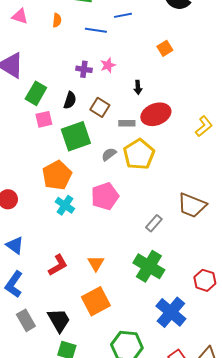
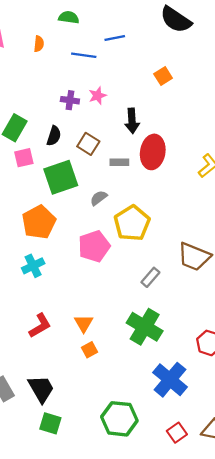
black arrow: (138, 87) -> (132, 121), size x1.5
red ellipse: (156, 114) -> (153, 152), turned -60
yellow pentagon: (139, 154) -> (132, 223), moved
cyan cross: (65, 205) -> (33, 266), moved, turned 30
orange square: (96, 301) -> (89, 350), moved, size x0.5

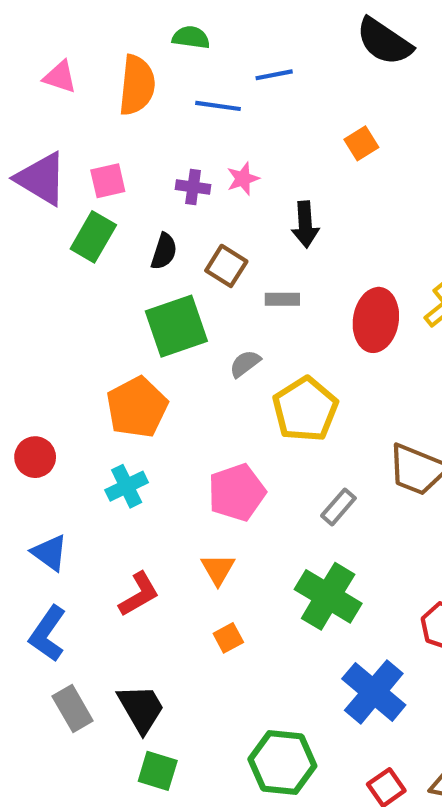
orange semicircle: (39, 44) -> (137, 85), size x2.0
red ellipse: (153, 152) -> (376, 320), moved
pink square: (24, 158) -> (108, 181), moved
pink pentagon: (94, 246) -> (237, 492), moved
orange triangle: (84, 323) -> (218, 569), moved

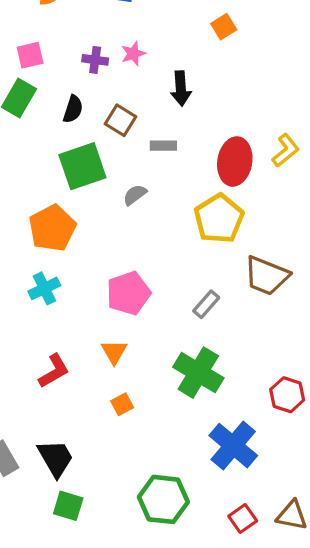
yellow pentagon: (305, 409) -> (219, 219), moved

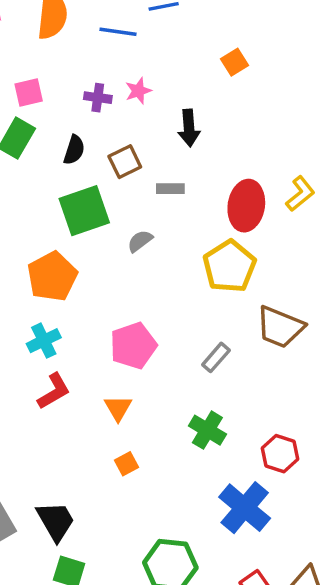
brown square: (121, 120) -> (125, 162), turned 32
red L-shape: (54, 371) -> (54, 391), moved
green cross: (198, 373) -> (207, 430), size x0.7
red hexagon: (287, 395) -> (280, 454), moved

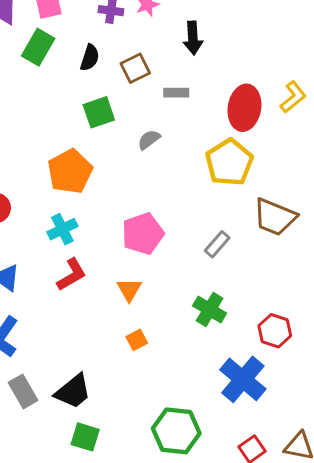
green square: (84, 211) -> (99, 112), size x0.7
black trapezoid: (56, 521) -> (73, 391), turned 81

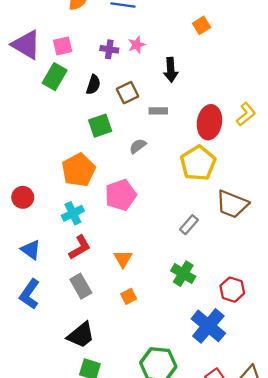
pink pentagon: (143, 234) -> (121, 195), moved
gray rectangle: (23, 391) -> (81, 286), moved

